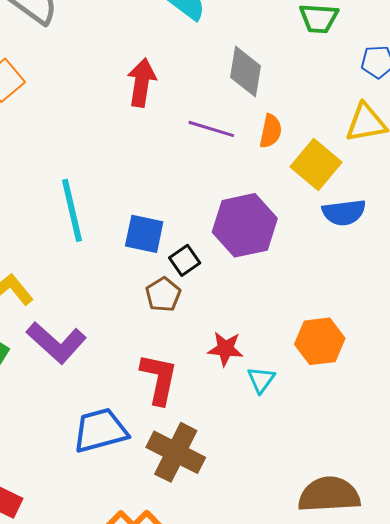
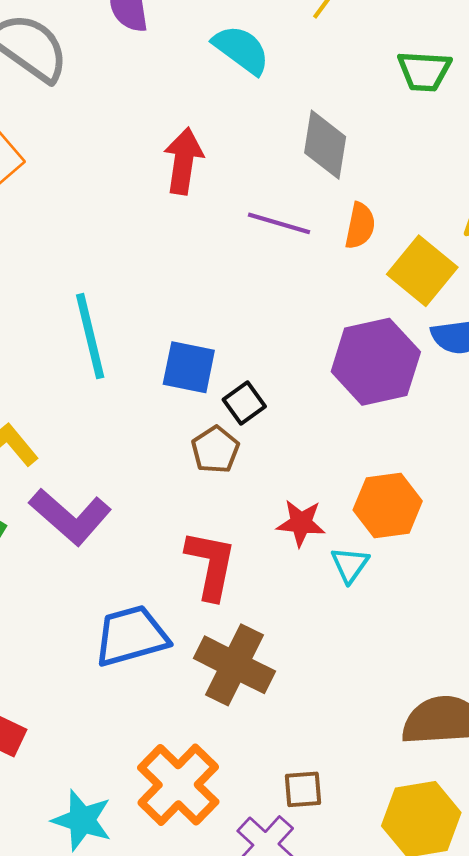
purple hexagon: (245, 225) -> (376, 362), moved
orange hexagon: (320, 341) -> (388, 505), moved

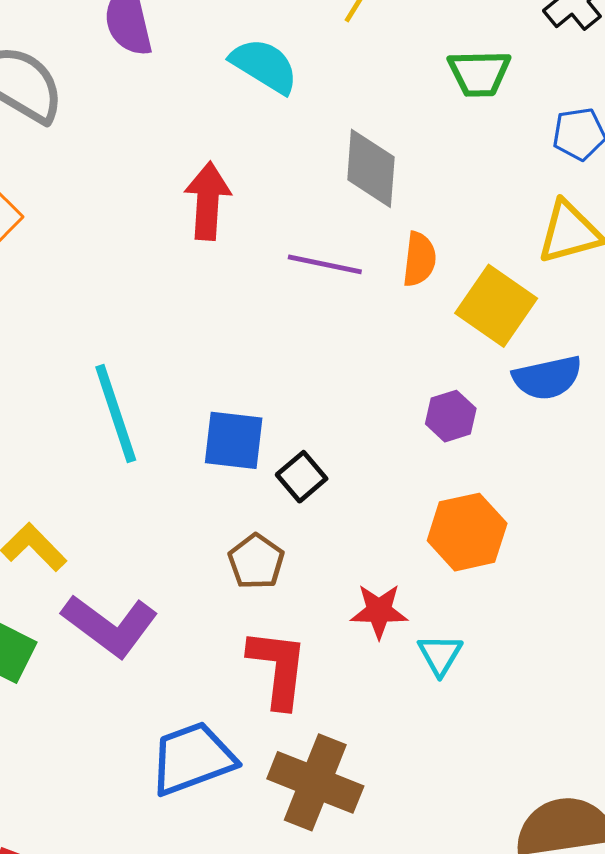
purple hexagon: (376, 362) -> (451, 416), size x0.5
brown pentagon: (215, 450) -> (256, 562), moved
orange hexagon: (388, 505) -> (467, 532), moved

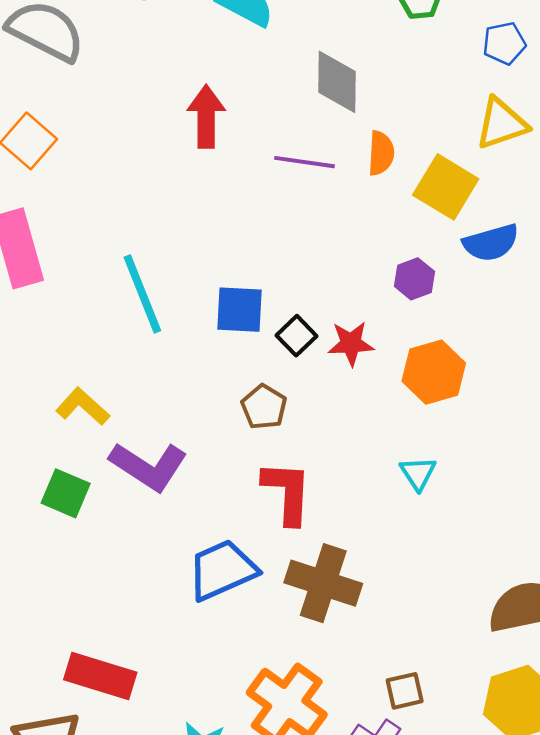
red star: (379, 611) -> (351, 344), moved

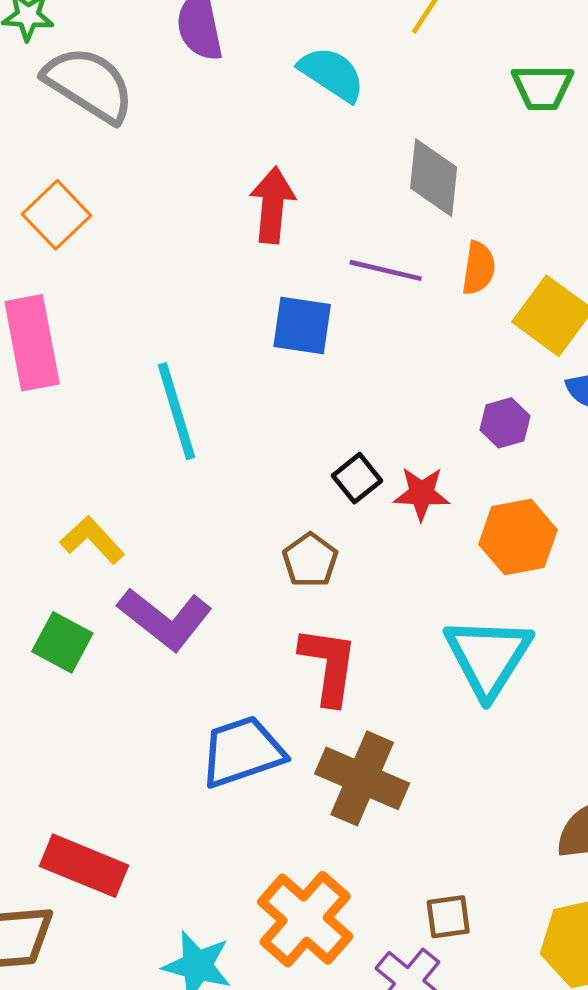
blue square: (240, 310) -> (302, 326), moved
cyan triangle: (418, 473) -> (488, 657), size x2.0

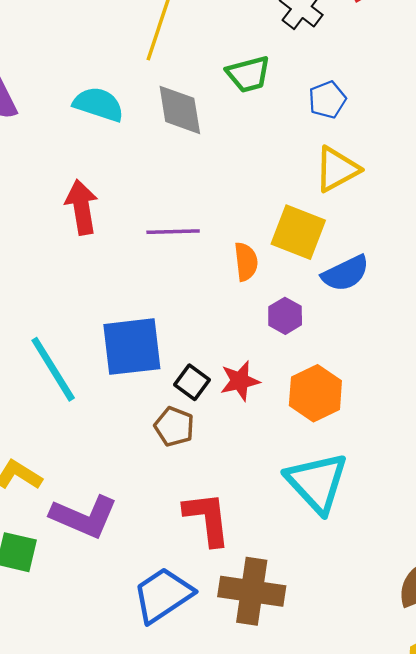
gray diamond: (434, 178) -> (180, 110), moved
orange semicircle: (479, 268) -> (246, 262), moved
blue square: (302, 326) -> (132, 347), moved, size x1.4
brown pentagon: (310, 560) -> (174, 427), moved

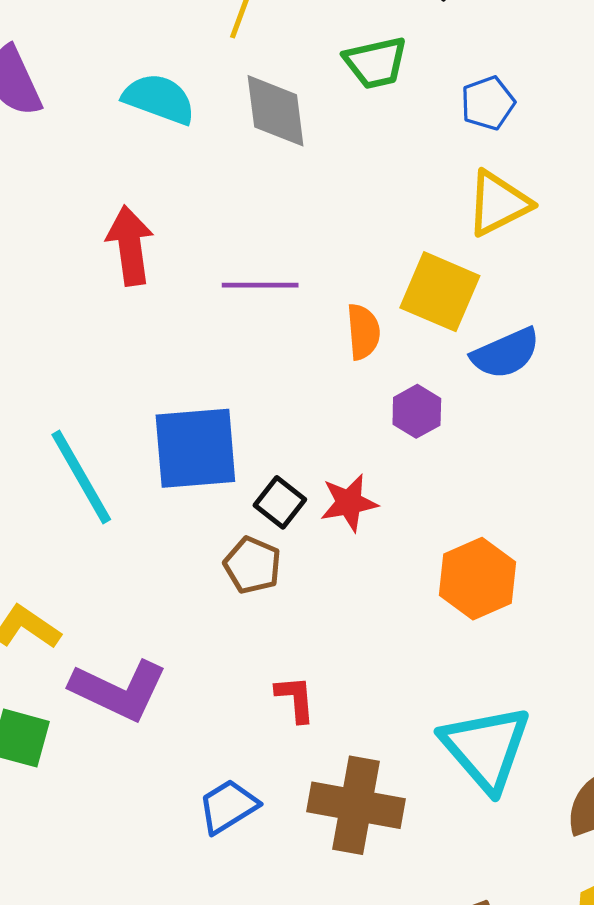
orange hexagon: (315, 393) -> (477, 579), moved
cyan triangle: (317, 483) -> (486, 748), moved
red L-shape: (207, 519) -> (295, 699), size x0.6
blue trapezoid: (163, 595) -> (228, 806), size x0.7

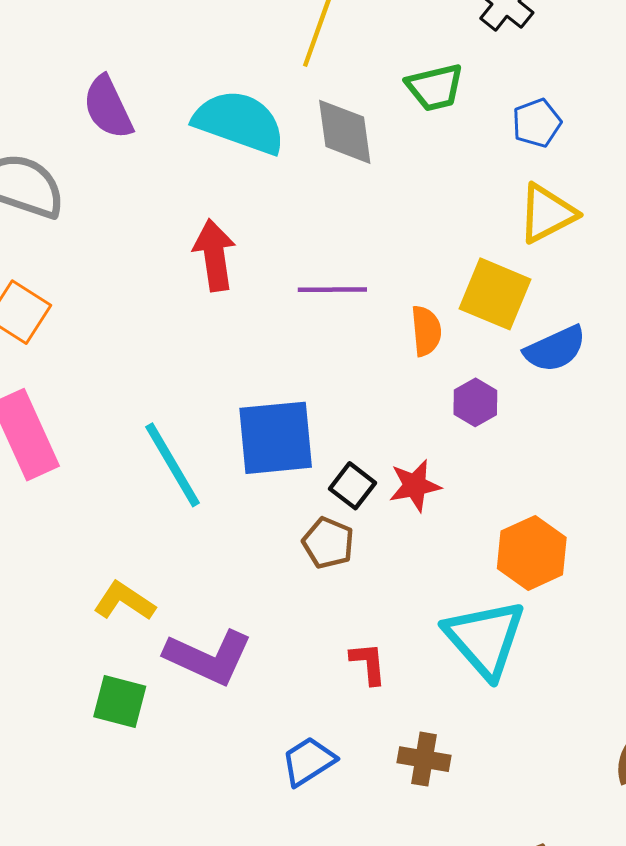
cyan semicircle: (159, 99) -> (239, 122), size x1.4
cyan triangle: (486, 748) -> (485, 639), moved
brown cross: (356, 805) -> (424, 759), size x0.6

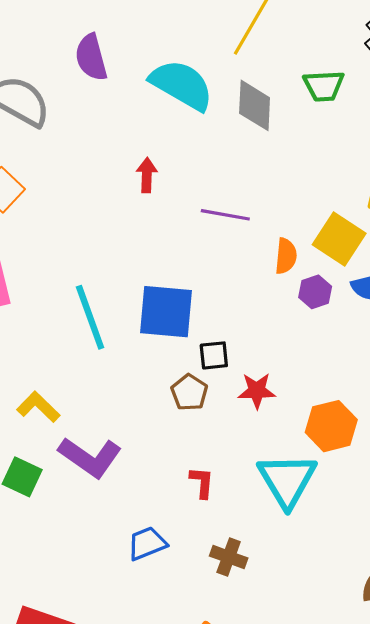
red arrow: (214, 255) -> (147, 175), size x0.7
purple hexagon: (475, 402) -> (315, 292), moved
black square: (352, 486) -> (214, 355), turned 36
red star: (415, 486) -> (257, 391), moved

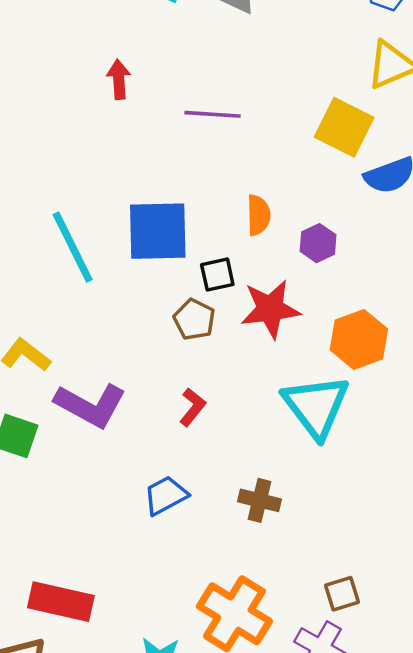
orange semicircle: (286, 256) -> (258, 215), moved
purple hexagon: (315, 292) -> (318, 243), moved
red star: (257, 391) -> (270, 309), size x1.4
red L-shape: (202, 482) -> (193, 407), moved, turned 40

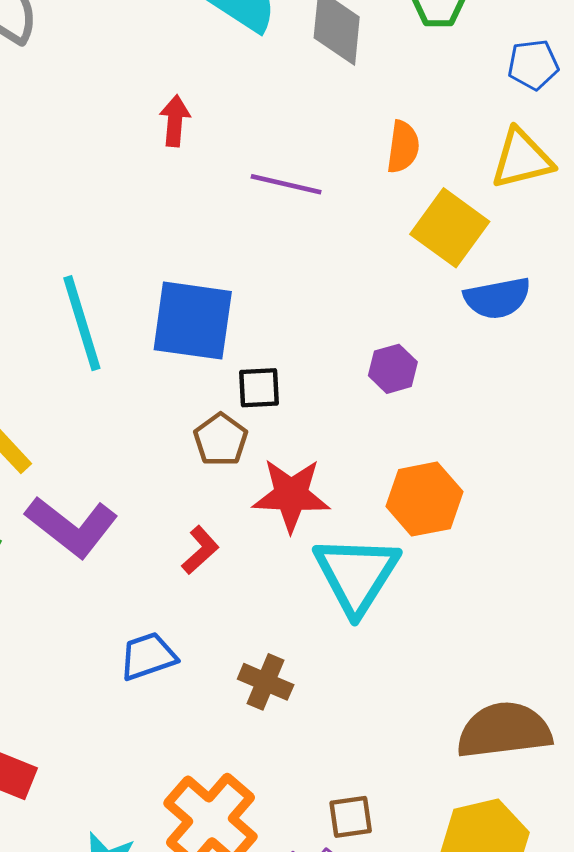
orange semicircle: (258, 215) -> (403, 147), moved
red star: (270, 309) -> (291, 495), moved

